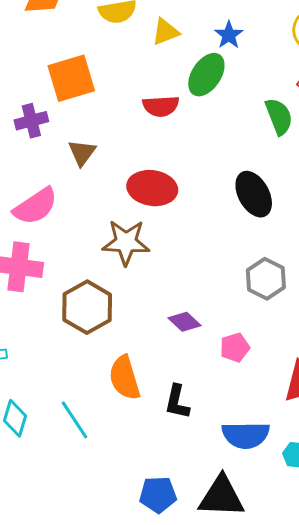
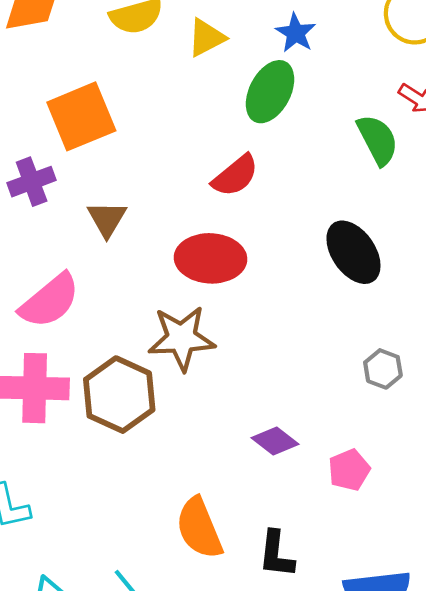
red semicircle: (161, 106) -> (235, 176), moved, turned -30
gray hexagon: (266, 279) -> (383, 369), size x0.7
brown hexagon: (87, 307) -> (119, 395), moved

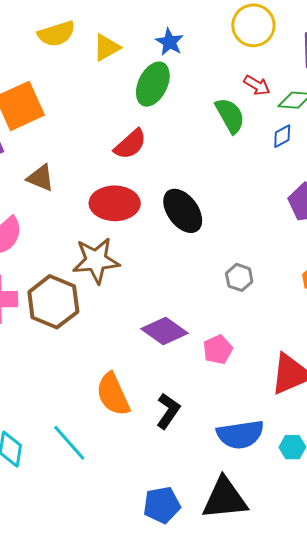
brown triangle: (107, 219) -> (40, 178), turned -36
black ellipse: (353, 252) -> (183, 211), moved
purple diamond: (275, 441) -> (165, 331), size x1.4
black L-shape: (276, 554) -> (168, 411), turned -150

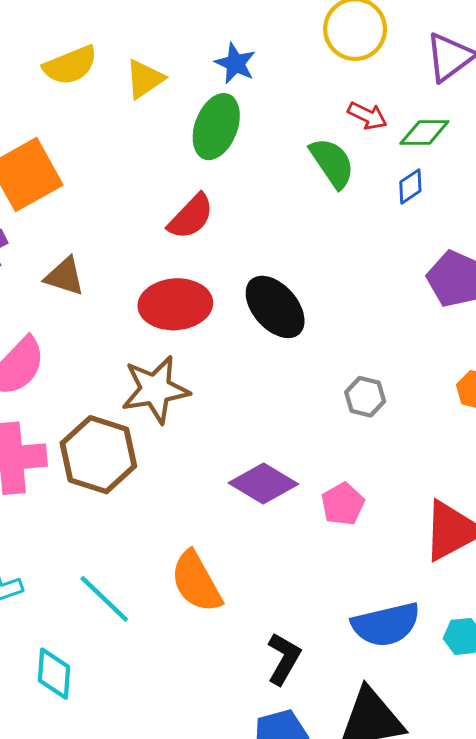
black L-shape: (168, 411) -> (284, 659), moved
cyan line: (69, 443) -> (104, 599), moved

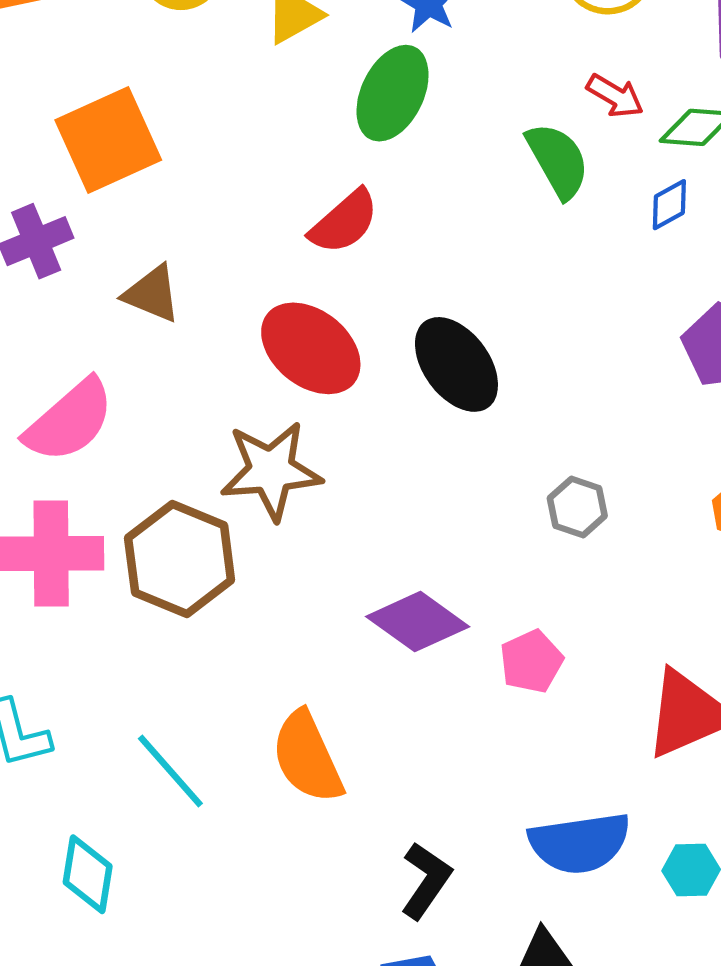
red ellipse: (175, 304) -> (311, 348), turned 38

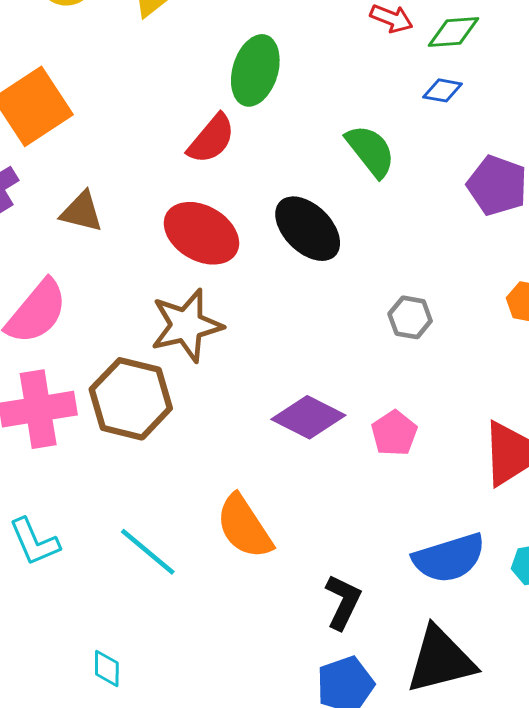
green ellipse: (393, 93) -> (255, 70), moved
green semicircle: (558, 160) -> (371, 151), moved
blue diamond: (669, 205) -> (443, 90), turned 48
cyan diamond: (88, 874) -> (107, 668), moved, size x0.7

